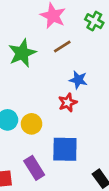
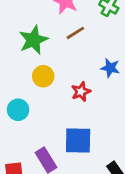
blue star: (78, 80) -> (110, 68), moved
yellow circle: (32, 124) -> (43, 76), moved

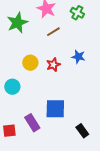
green star: (33, 40) -> (17, 23), moved
red star: (81, 92) -> (53, 65), moved

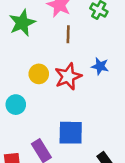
brown line: (53, 32) -> (68, 34), turned -56
red star: (53, 65) -> (68, 76), size x1.5

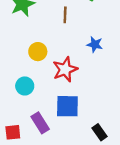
red star: (68, 76) -> (65, 69), moved
cyan circle: (16, 105) -> (25, 86), moved

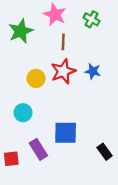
red star: (65, 69) -> (63, 71), moved
black rectangle: (100, 132) -> (105, 152), moved

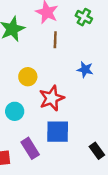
red star: (63, 71) -> (52, 98), moved

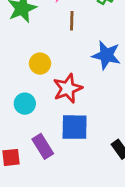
blue star: (85, 70) -> (106, 55), size x1.5

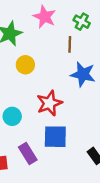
brown line: (72, 21) -> (70, 44), moved
yellow circle: (40, 64) -> (25, 65), moved

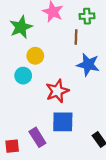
green cross: (82, 22) -> (87, 16), turned -32
cyan circle: (12, 116) -> (23, 76), moved

